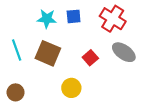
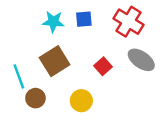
cyan line: (17, 50) -> (19, 76), moved
brown square: (48, 53) -> (55, 61), turned 35
brown circle: (16, 92) -> (35, 98), moved

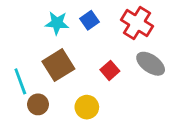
blue square: (84, 19) -> (90, 20), turned -30

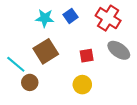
red square: (110, 70) -> (87, 56), turned 32
cyan line: (20, 81) -> (16, 64), turned -30
yellow circle: (87, 107) -> (82, 85), moved

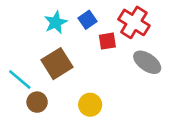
cyan star: (45, 18) -> (56, 22), turned -30
red square: (87, 56) -> (107, 41), moved
yellow circle: (82, 85) -> (90, 105), moved

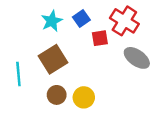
cyan line: (20, 80) -> (18, 74), turned 45
brown circle: (37, 102) -> (57, 95), moved

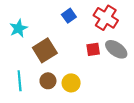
cyan star: (52, 21) -> (19, 28), moved
red square: (100, 38) -> (93, 49), moved
cyan line: (18, 74) -> (20, 81), moved

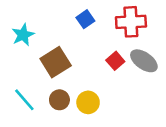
red cross: (106, 18) -> (131, 22), turned -35
red square: (93, 49) -> (115, 61), turned -32
cyan line: (20, 81) -> (24, 100), turned -36

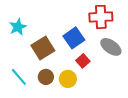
blue square: (85, 19) -> (74, 38), moved, size x1.5
red square: (115, 61) -> (83, 61), moved

